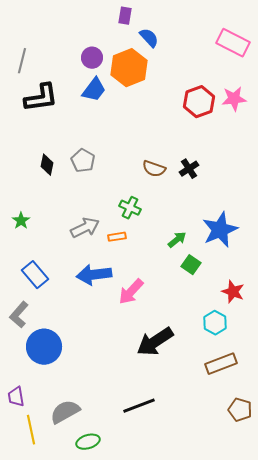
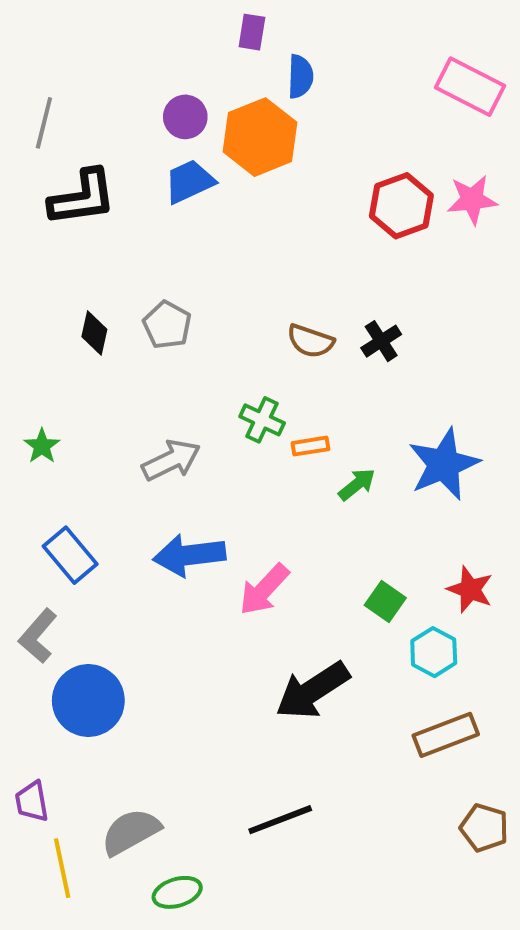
blue semicircle: (149, 38) -> (300, 77), turned 45
blue trapezoid: (94, 90) -> (189, 182), turned -152
orange rectangle: (117, 237) -> (310, 446), moved
green square: (191, 265) -> (385, 602), moved

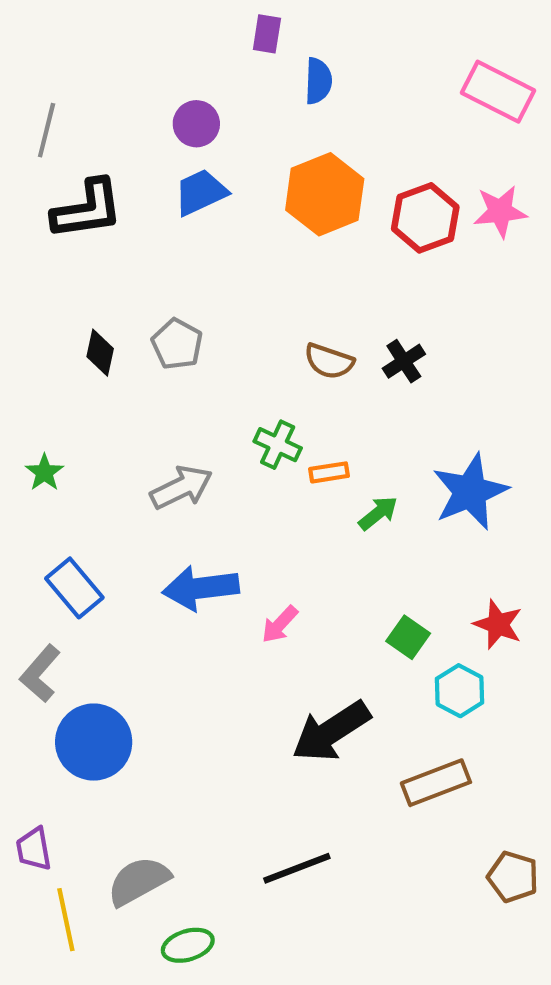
orange hexagon: (260, 137) -> (325, 194), moved
pink arrow: (264, 589) -> (280, 624), size x0.7
brown rectangle: (446, 735) -> (436, 783), moved

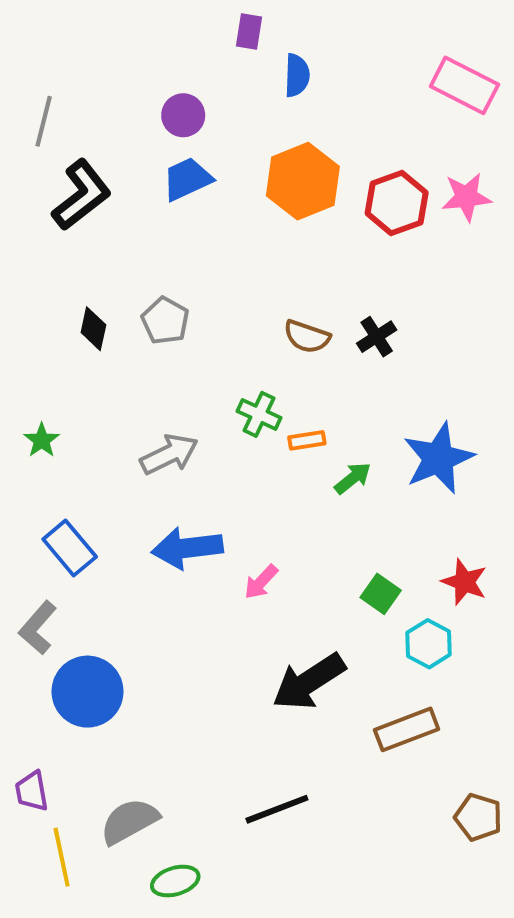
black L-shape: (87, 209) -> (82, 195), turned -30

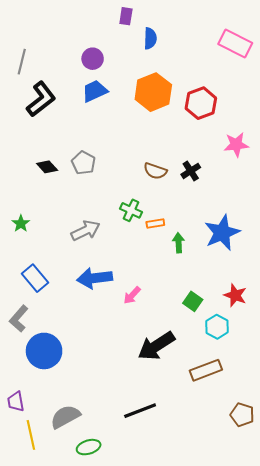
pink star: (466, 197) -> (236, 145), moved
black diamond: (93, 329) -> (47, 167), turned -55
green arrow: (353, 478) -> (179, 243), turned -54

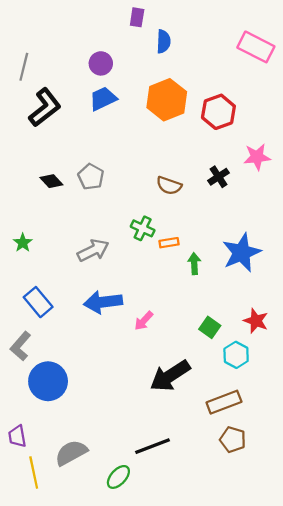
black cross: (191, 171) -> (218, 177), moved
brown pentagon: (242, 415) -> (233, 440), moved
green ellipse: (89, 447) -> (118, 477), moved, turned -30

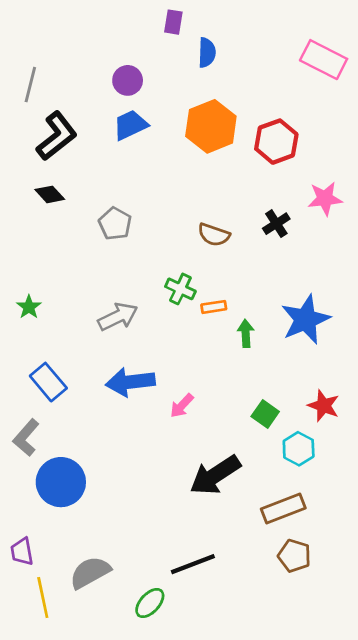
black diamond: (51, 181) -> (50, 194), moved

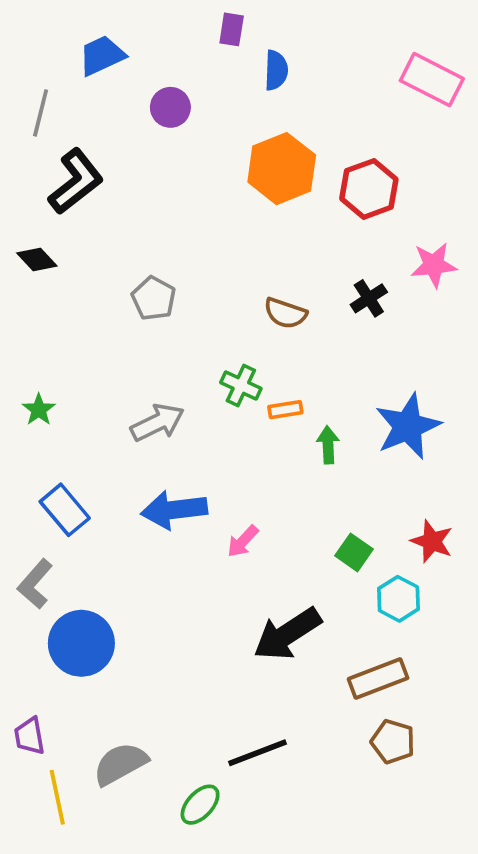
blue trapezoid: (130, 125) -> (102, 55), moved
black diamond: (50, 194) -> (37, 259), moved

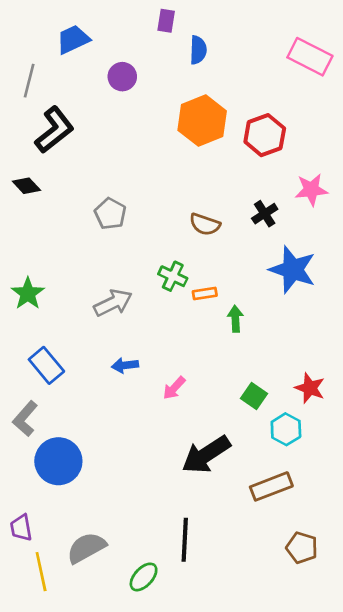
green star: (39, 410) -> (28, 294), size x1.4
blue star: (408, 426) -> (293, 270), moved, turned -30
blue arrow: (174, 510) -> (125, 365), size x0.6
brown pentagon: (393, 742) -> (302, 548), moved
black line: (258, 753) -> (185, 540), turned -66

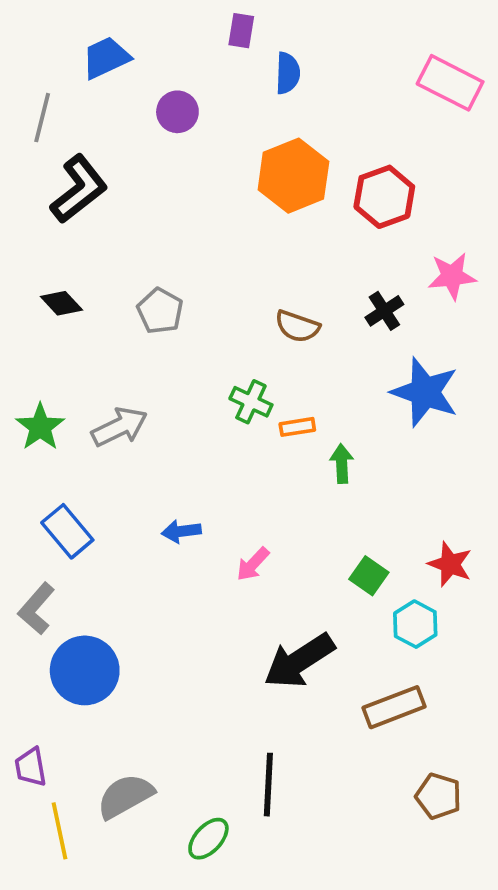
black diamond: (26, 186) -> (61, 303), moved
gray arrow: (113, 303) -> (119, 427), moved

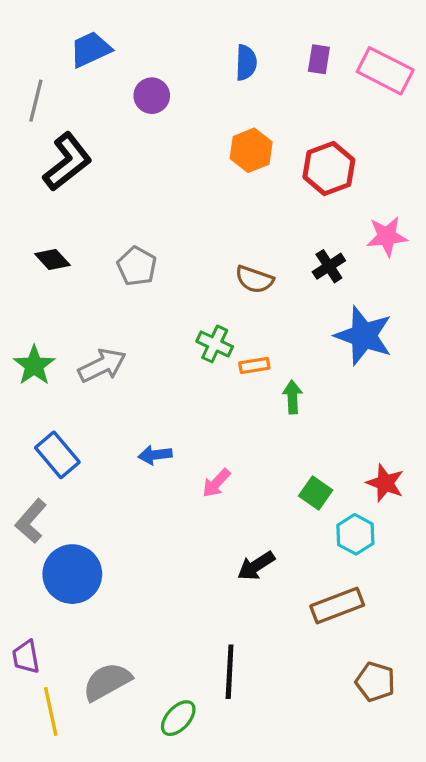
purple rectangle: (241, 31) -> (319, 59), moved
orange hexagon: (293, 176) -> (251, 150), size x0.7
black arrow: (299, 661) -> (256, 566), size x0.6

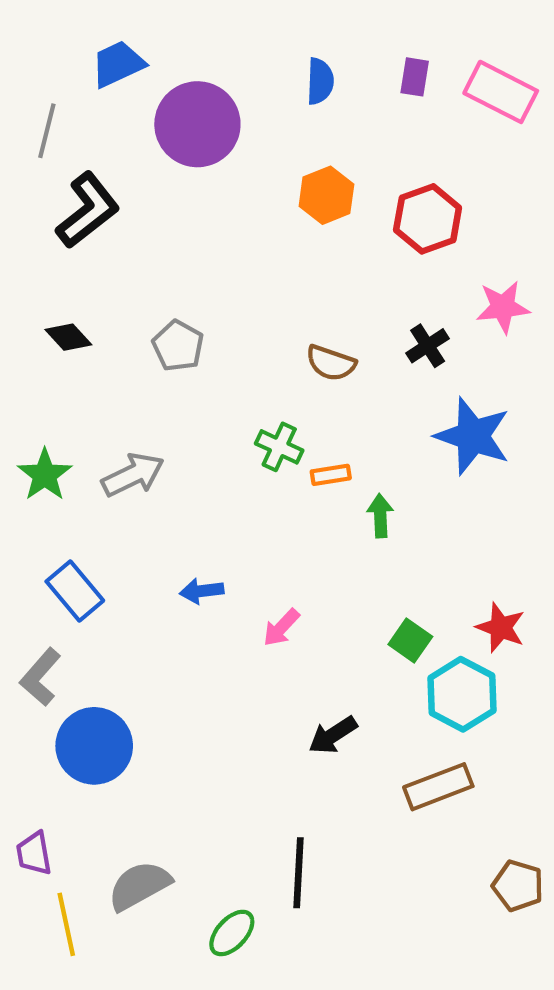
purple circle: (152, 96) -> (197, 124), size x1.8
cyan hexagon: (355, 534) -> (462, 694), size x1.4
brown pentagon: (375, 682) -> (518, 886), moved

